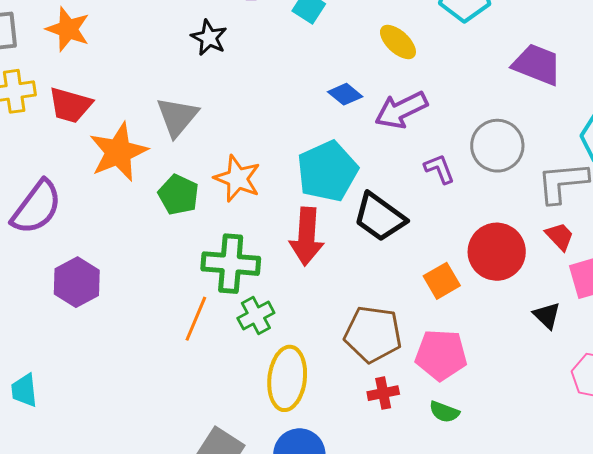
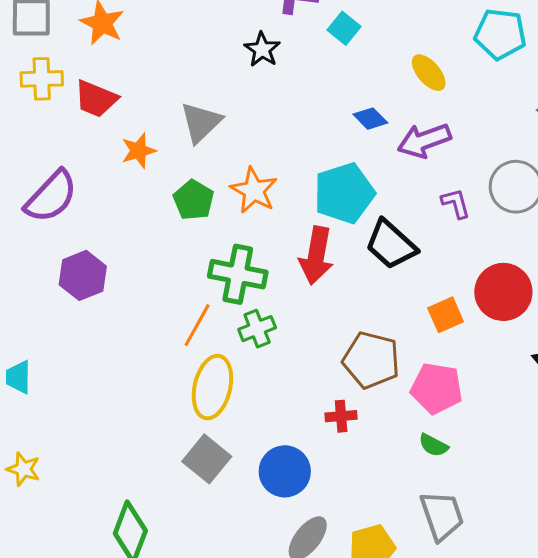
black star: (209, 38) -> (262, 49), moved
orange star: (118, 152) -> (139, 151), size x0.6
yellow ellipse: (287, 378) -> (212, 387), moved
red cross: (383, 393) -> (341, 416), moved

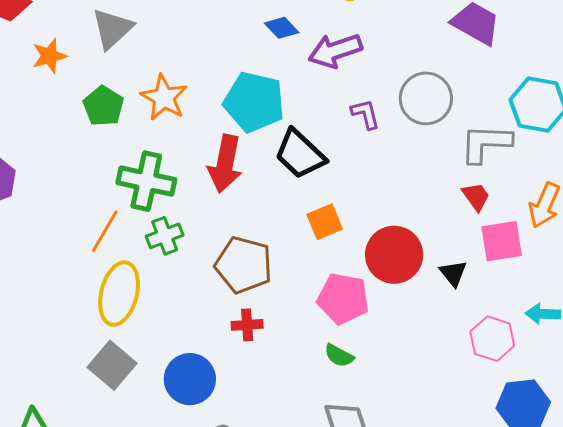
cyan pentagon: (344, 193) -> (254, 102), turned 30
red circle: (503, 292) -> (394, 255), moved
orange square: (446, 315) -> (325, 222), moved
brown pentagon: (371, 360) -> (244, 265), moved

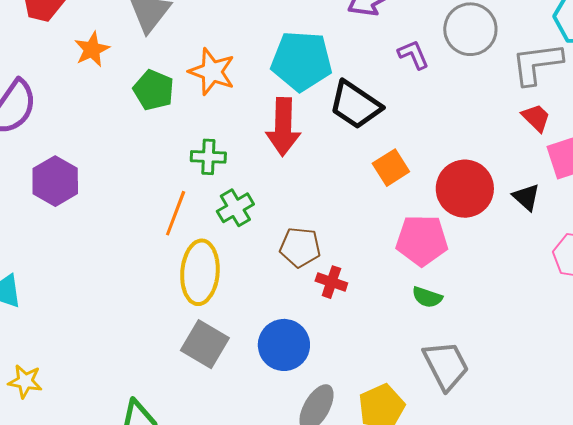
green cross: (146, 181) -> (208, 157), size x0.6
brown pentagon: (244, 265) -> (300, 247), moved, size x0.7
red cross: (247, 325) -> (331, 282), turned 32

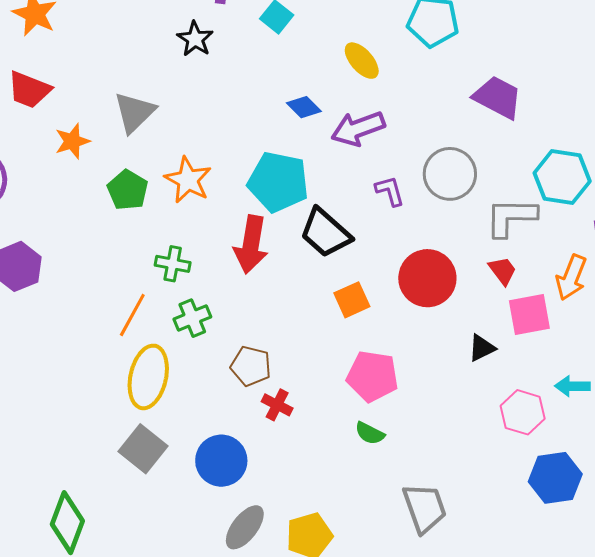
red circle: (465, 189) -> (427, 278), moved
black triangle: (526, 197) -> (482, 348), turned 44
gray trapezoid: (446, 365) -> (425, 508), moved

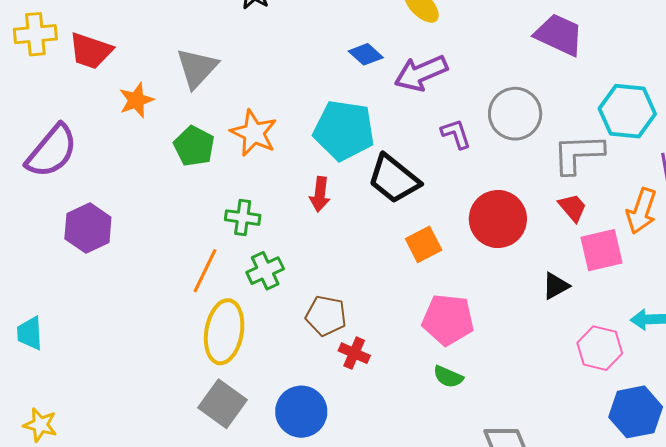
red arrow: (251, 244) -> (320, 194), size x0.6

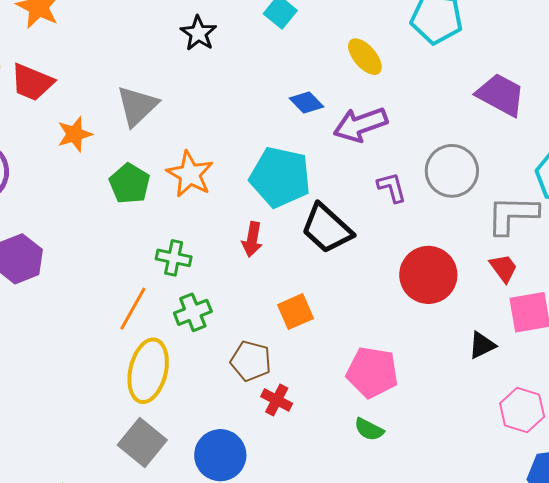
orange square: (424, 244) -> (295, 312), moved

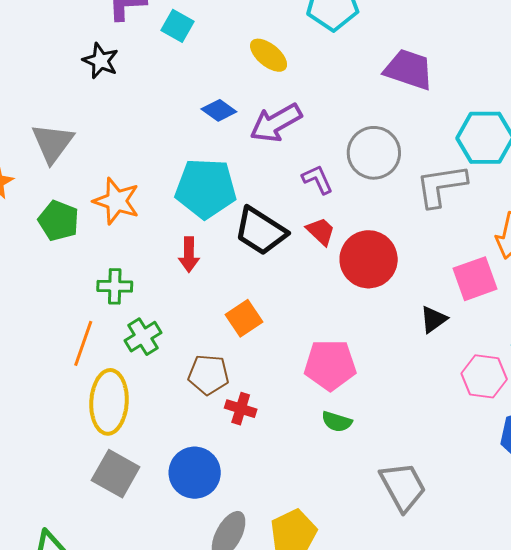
red trapezoid: (504, 268) -> (321, 231), moved

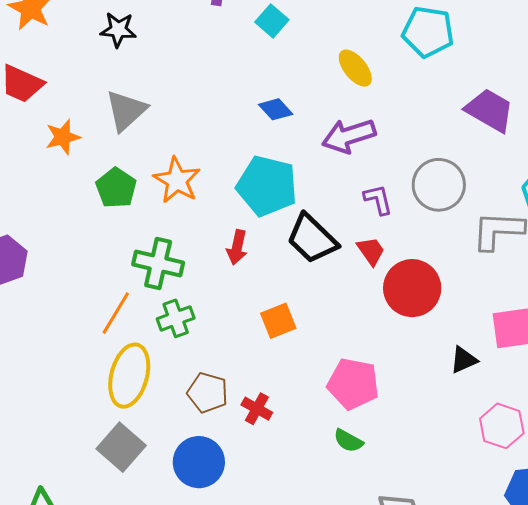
black star: (101, 61) -> (118, 30), moved, turned -30
blue diamond: (219, 110) -> (276, 109), moved
green cross: (115, 286) -> (158, 263), size x1.4
brown pentagon: (208, 375) -> (208, 393), moved

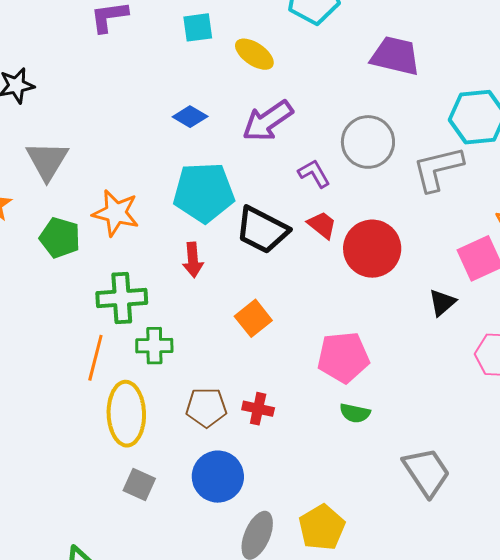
cyan square: (272, 21) -> (198, 27), moved, turned -32
green cross: (176, 318) -> (154, 346), turned 36
gray square: (121, 447) -> (139, 485), size x0.7

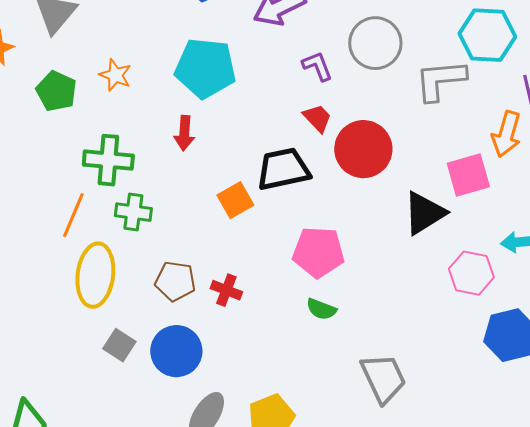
orange star: (116, 213) -> (115, 75), size x0.7
black trapezoid: (262, 230) -> (283, 169), moved, turned 132
black triangle: (442, 303) -> (424, 213), size x1.6
gray square: (139, 485) -> (119, 345), moved

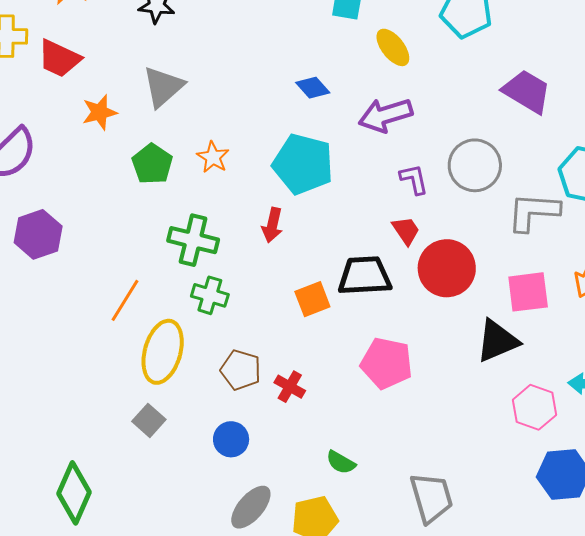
pink square: (468, 175) -> (528, 292), moved
orange line: (73, 215) -> (125, 300), moved
green semicircle: (321, 309) -> (341, 462), moved
gray square: (119, 345) -> (149, 420), moved
blue circle: (176, 351) -> (231, 439), size x0.7

